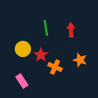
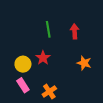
yellow circle: (23, 49) -> (23, 64), moved
orange cross: (55, 67) -> (49, 92), moved, turned 32

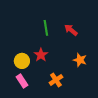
red arrow: (75, 31) -> (71, 30), turned -48
orange cross: (49, 92) -> (56, 80), moved

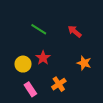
green line: (46, 28) -> (39, 29), moved, turned -49
pink rectangle: (22, 81) -> (30, 89), moved

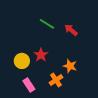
green line: (39, 29) -> (47, 24), moved
orange star: (84, 63) -> (70, 66), moved

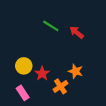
red star: (41, 55) -> (42, 73), moved
pink rectangle: (29, 85) -> (23, 93), moved

